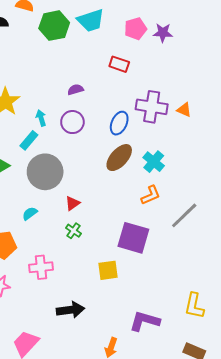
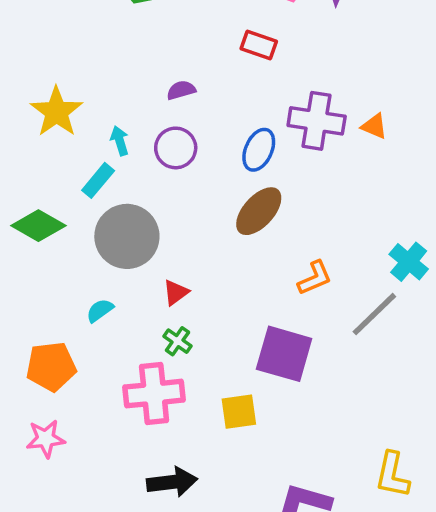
cyan cross: (154, 162) -> (409, 262), moved
pink cross: (41, 267) -> (154, 394), moved, size x1.4

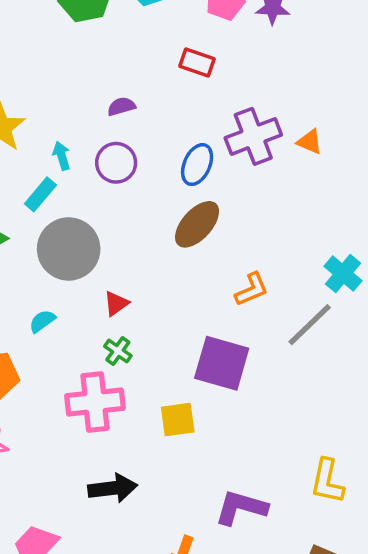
purple cross: (317, 121) -> (253, 136), turned -30

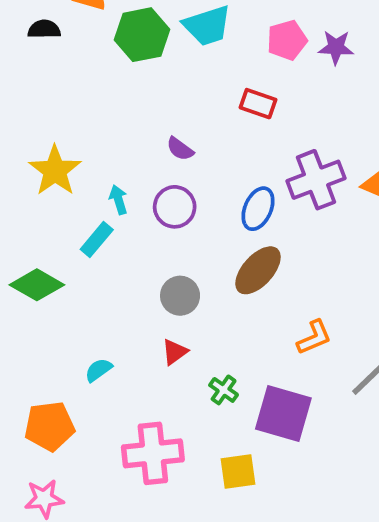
purple semicircle: (121, 106) -> (180, 149), turned -128
gray circle: (69, 249) -> (180, 296), moved, size x0.6
green cross: (118, 351) -> (224, 390), moved

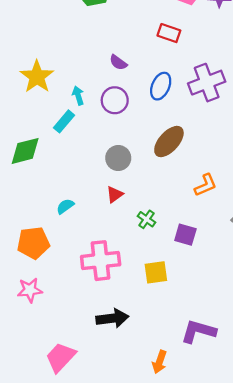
blue ellipse: (258, 209) -> (161, 86), moved
green diamond: (37, 285) -> (25, 151), turned -44
purple square: (283, 413) -> (185, 235), size x0.6

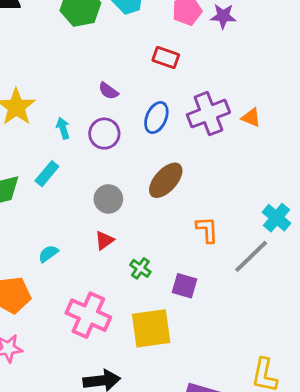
cyan rectangle: (64, 121) -> (47, 174), moved
orange L-shape: (205, 185) -> (207, 230), turned -70
pink cross: (101, 261) -> (88, 315), turned 30
yellow square: (156, 272) -> (151, 328), size x1.5

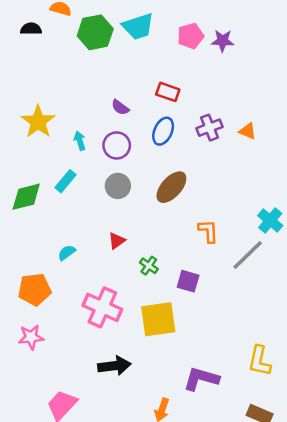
red rectangle: (166, 57) -> (168, 92), moved
purple cross: (208, 114) -> (210, 128), size x0.7
gray circle: (108, 199) -> (118, 186), moved

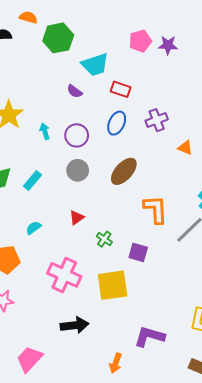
cyan trapezoid: (138, 26) -> (95, 65), moved
purple semicircle: (120, 107) -> (75, 91), moved
orange triangle: (248, 131) -> (185, 148), moved
cyan rectangle: (65, 181) -> (32, 181), moved
orange L-shape: (208, 231) -> (156, 209), size x1.4

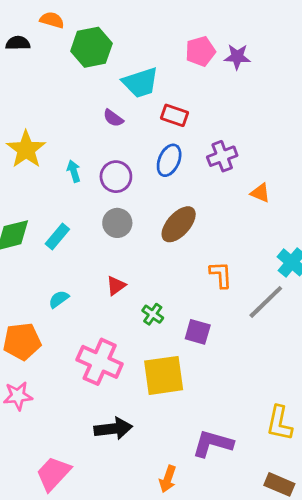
orange L-shape: (156, 209) -> (221, 275), size x0.7

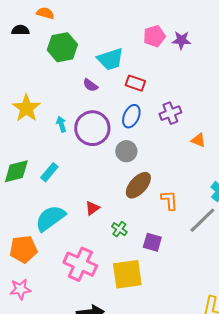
green hexagon: (91, 47) -> (62, 47), moved
purple circle: (116, 177) -> (92, 128), size x1.5
gray circle: (117, 223) -> (126, 151), moved
brown ellipse: (179, 224) -> (138, 185), moved
cyan semicircle: (59, 299) -> (50, 218), size x2.0

